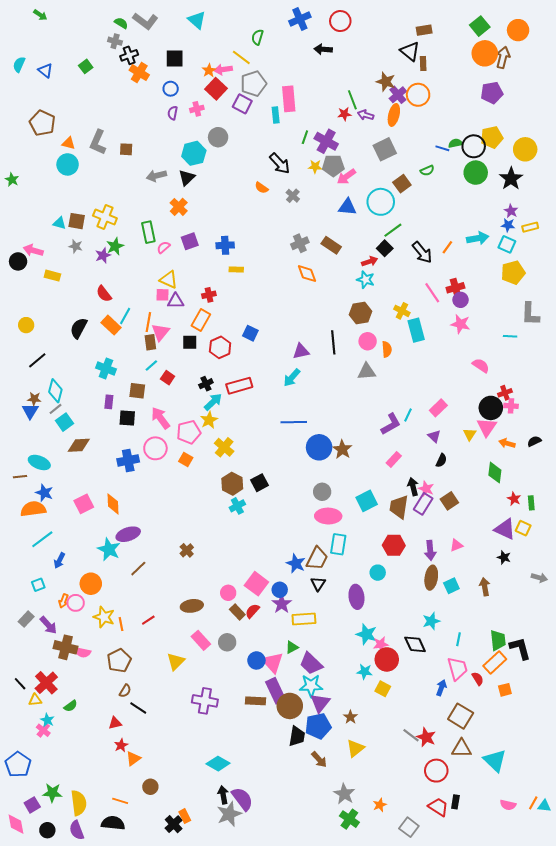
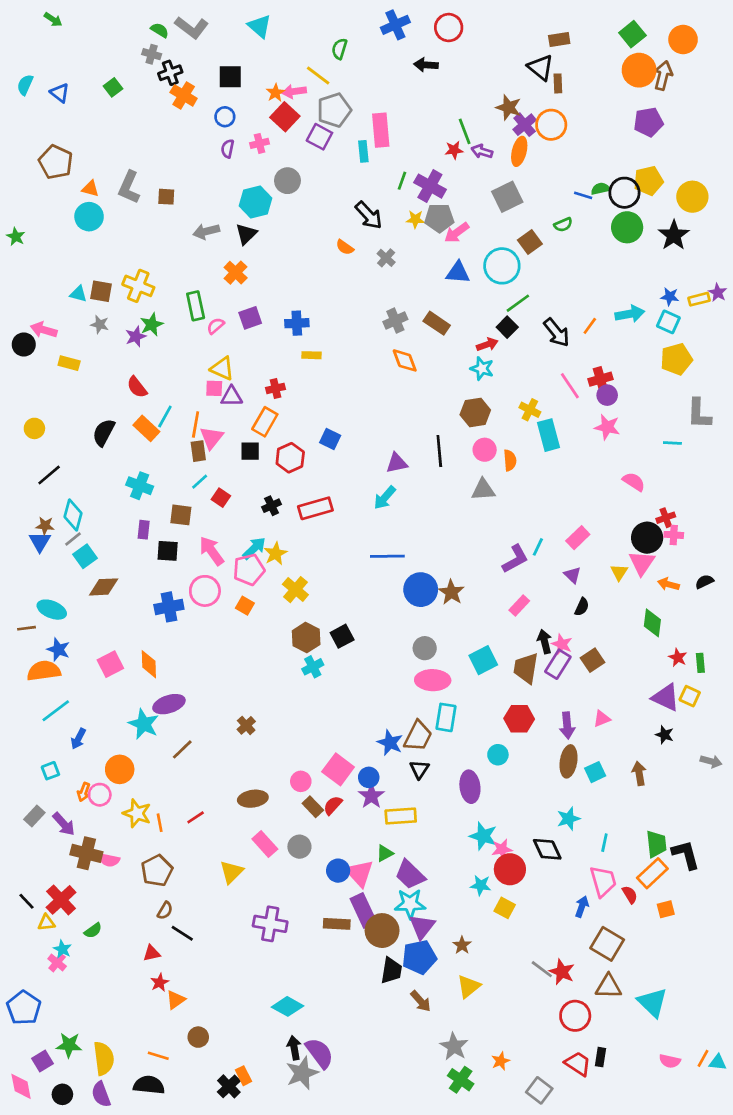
purple star: (511, 211) -> (718, 293), moved
cyan arrow: (213, 402) -> (254, 548), moved

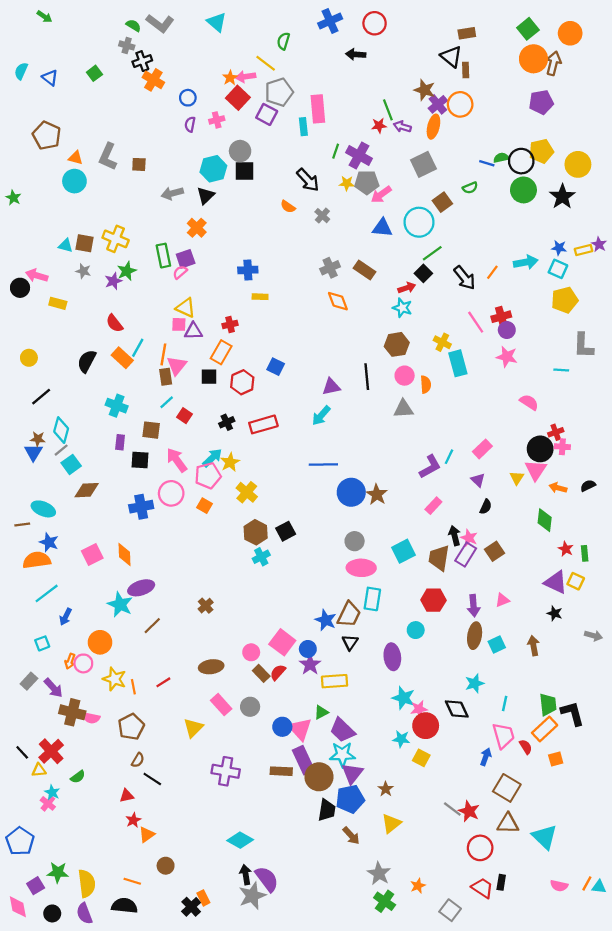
black square: (230, 77) -> (245, 171), moved
purple square: (250, 318) -> (186, 259), moved

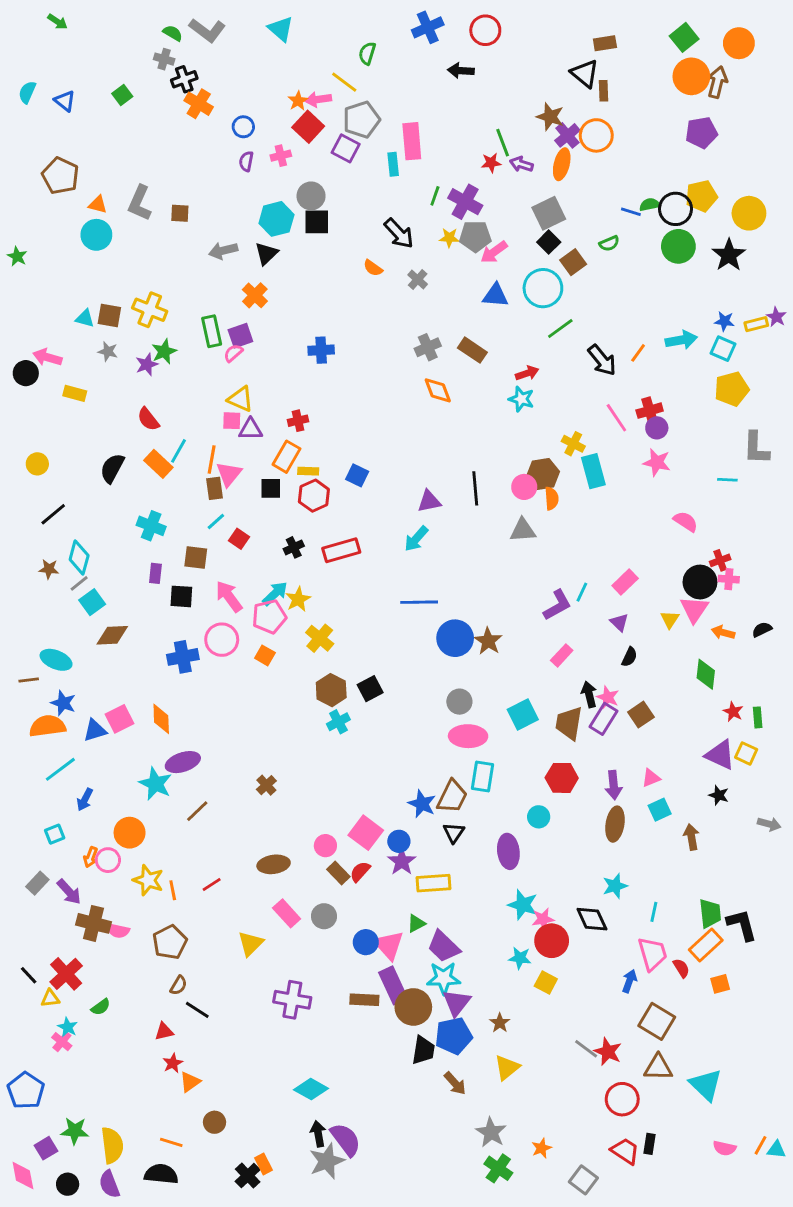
black square: (423, 273) -> (549, 242), moved
yellow rectangle: (260, 297) -> (308, 471), moved
brown hexagon: (397, 344) -> (543, 474), moved
blue triangle: (33, 452) -> (95, 730), moved, turned 42
cyan square: (497, 645) -> (660, 810), moved

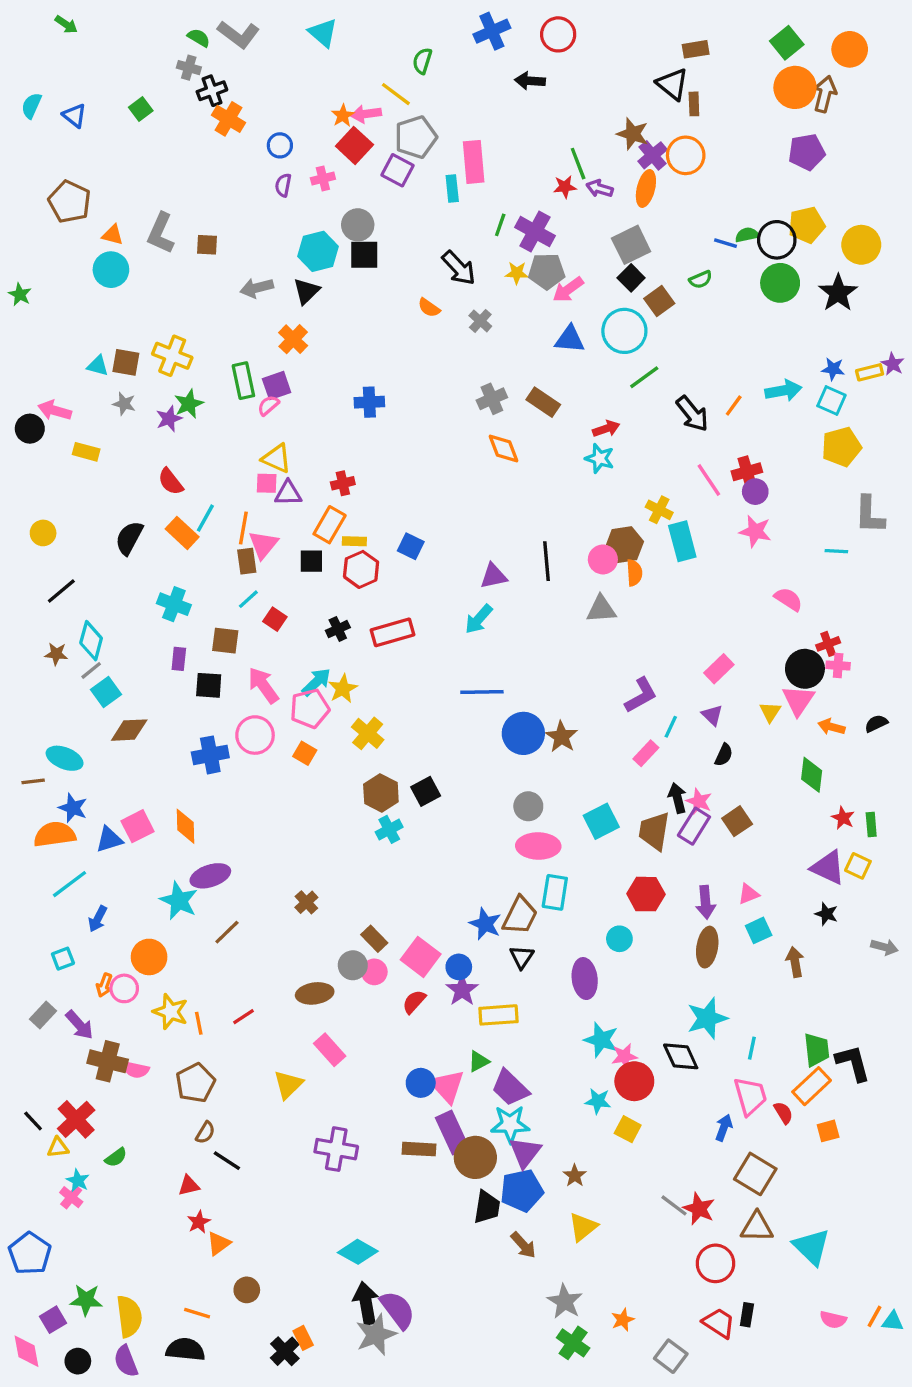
cyan line: (582, 592) -> (671, 727), moved
brown rectangle: (338, 873) -> (374, 939), moved
cyan star: (615, 886) -> (707, 1018), size x1.4
gray circle: (324, 916) -> (353, 965), moved
black arrow: (318, 1134) -> (366, 1303), size x1.4

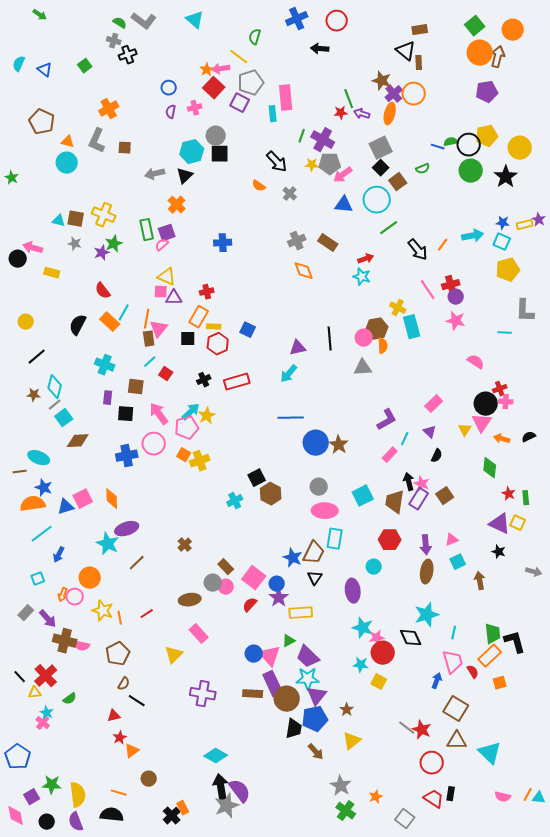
orange cross: (229, 119) -> (109, 109), moved, turned 30
yellow cross: (368, 733) -> (200, 461), moved, turned 30
brown hexagon: (381, 793) -> (271, 494), moved

